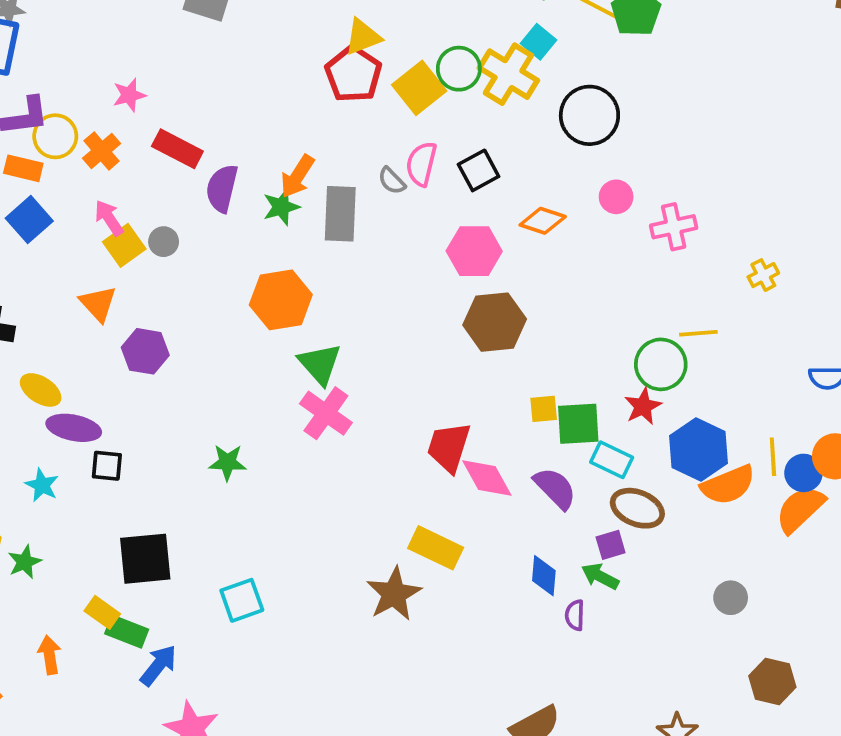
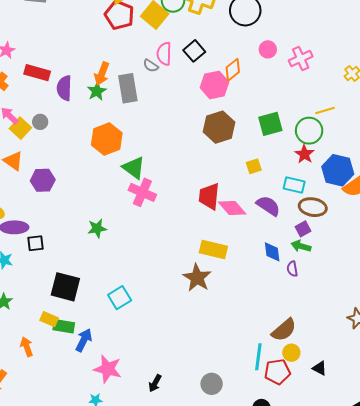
orange diamond: (543, 221) -> (233, 70), turned -45
pink hexagon: (474, 251) -> (214, 85), moved
green square: (578, 424) -> (270, 124), moved
black square: (145, 559) -> (65, 287), turned 32

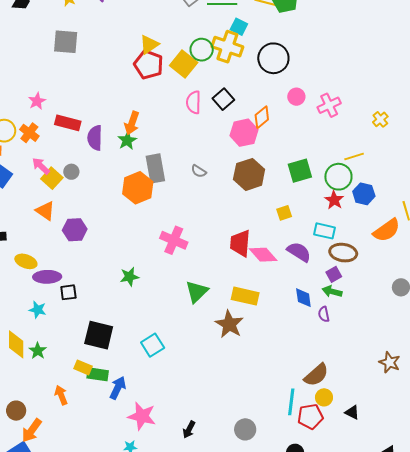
gray semicircle: (151, 66) -> (199, 171), moved
gray rectangle: (128, 88) -> (155, 168), moved
green triangle: (134, 168) -> (197, 292), moved, turned 40
blue hexagon: (338, 170) -> (364, 194), moved, size x0.7

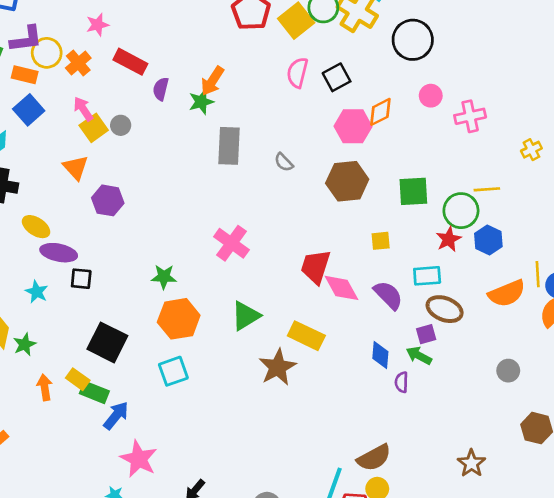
purple semicircle: (95, 138) -> (161, 89), size x0.7
orange hexagon: (138, 188) -> (179, 319), moved
cyan rectangle: (325, 231) -> (427, 276), turned -30
orange arrow: (61, 395) -> (45, 387), moved

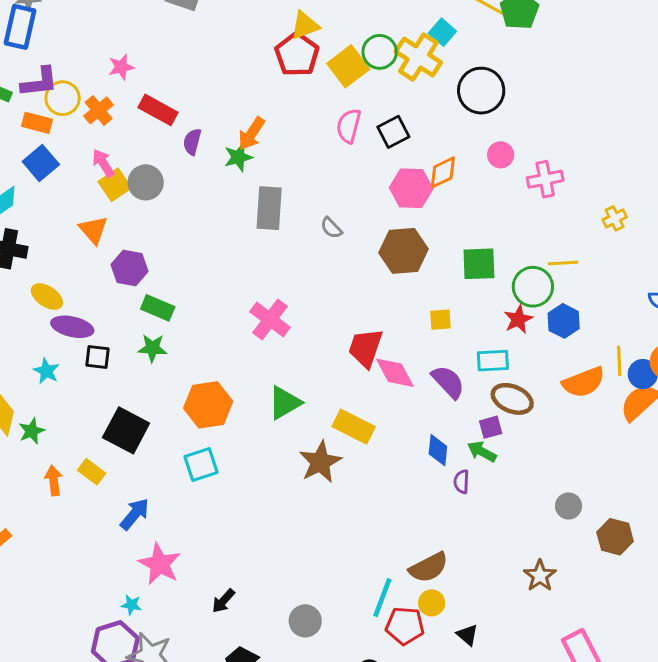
gray circle: (121, 125) -> (146, 182), size x1.5
green star: (164, 277) -> (152, 348), moved
gray circle: (508, 371) -> (569, 506), moved
green rectangle: (94, 392) -> (158, 308), moved

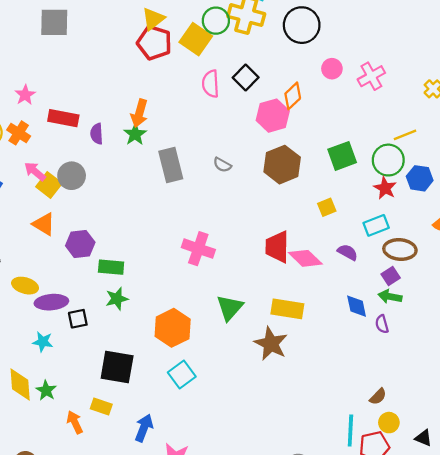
purple semicircle: (448, 382) -> (348, 252), size x0.7
brown semicircle: (429, 567) -> (378, 397), size x0.6

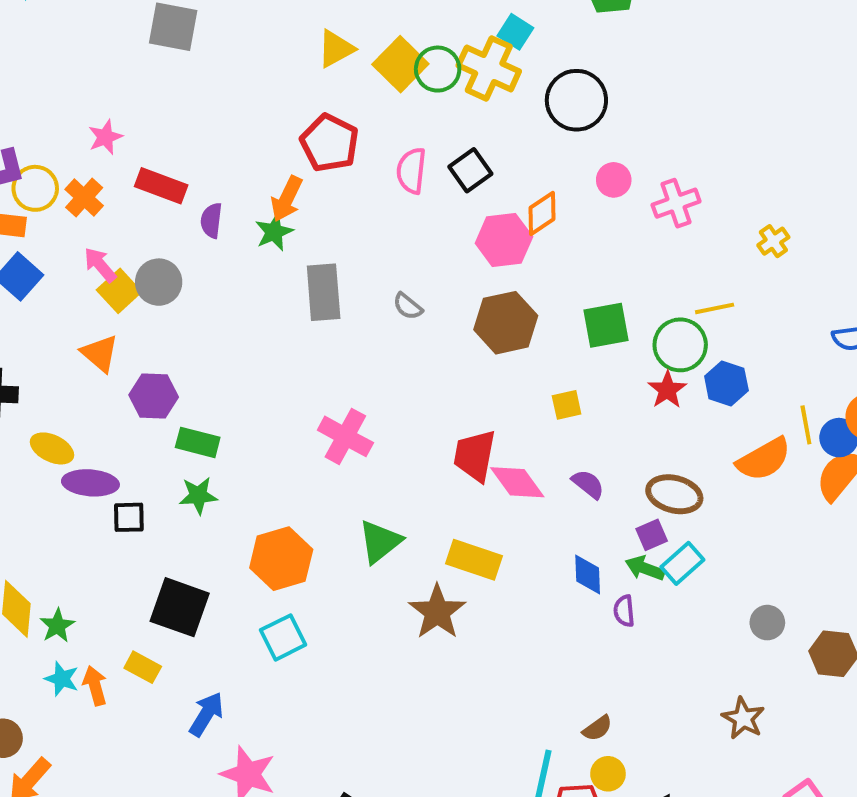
yellow square: (196, 39) -> (400, 64), moved
red pentagon: (154, 43) -> (329, 143), moved
cyan rectangle: (376, 225) -> (682, 563), moved, turned -30
cyan star: (43, 342) -> (62, 679), moved

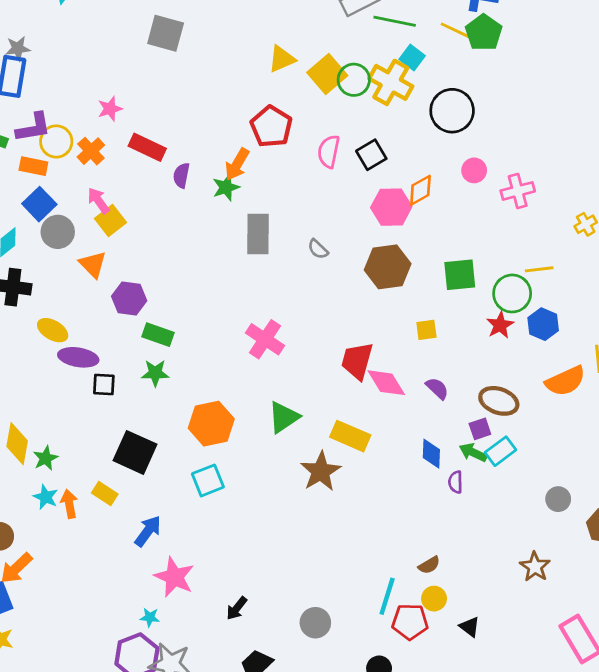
gray circle: (159, 282) -> (58, 232), moved

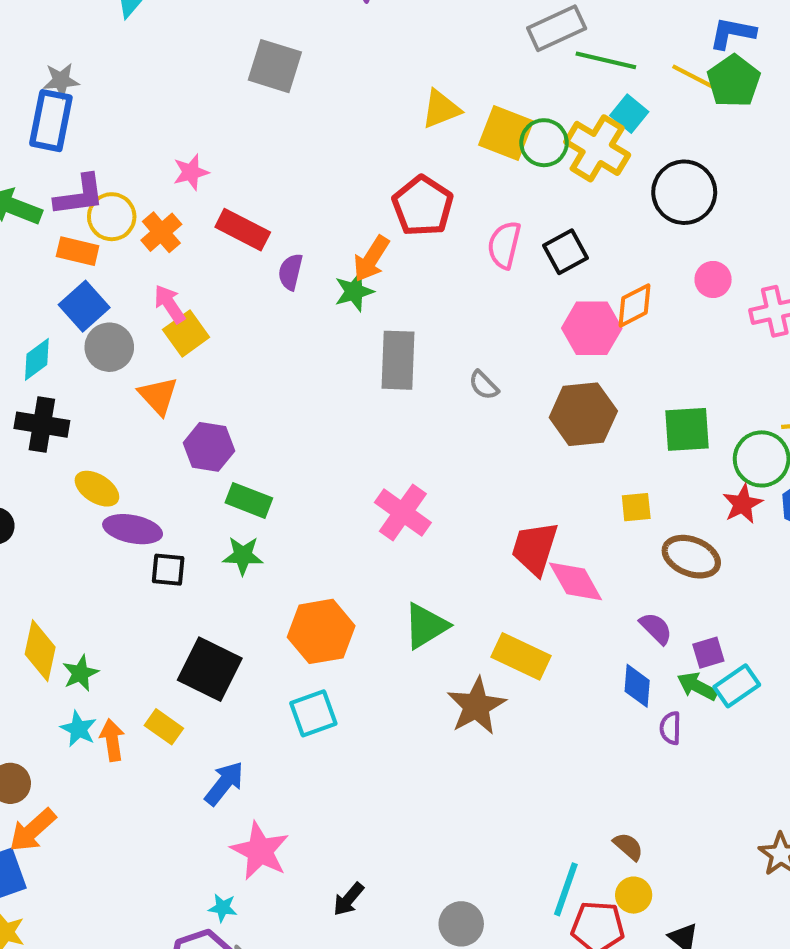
yellow square: (327, 74) -> (506, 133), turned -30
purple semicircle: (437, 388) -> (656, 628), moved
brown ellipse: (499, 401) -> (691, 557), moved
brown semicircle: (429, 565) -> (628, 846), turned -110

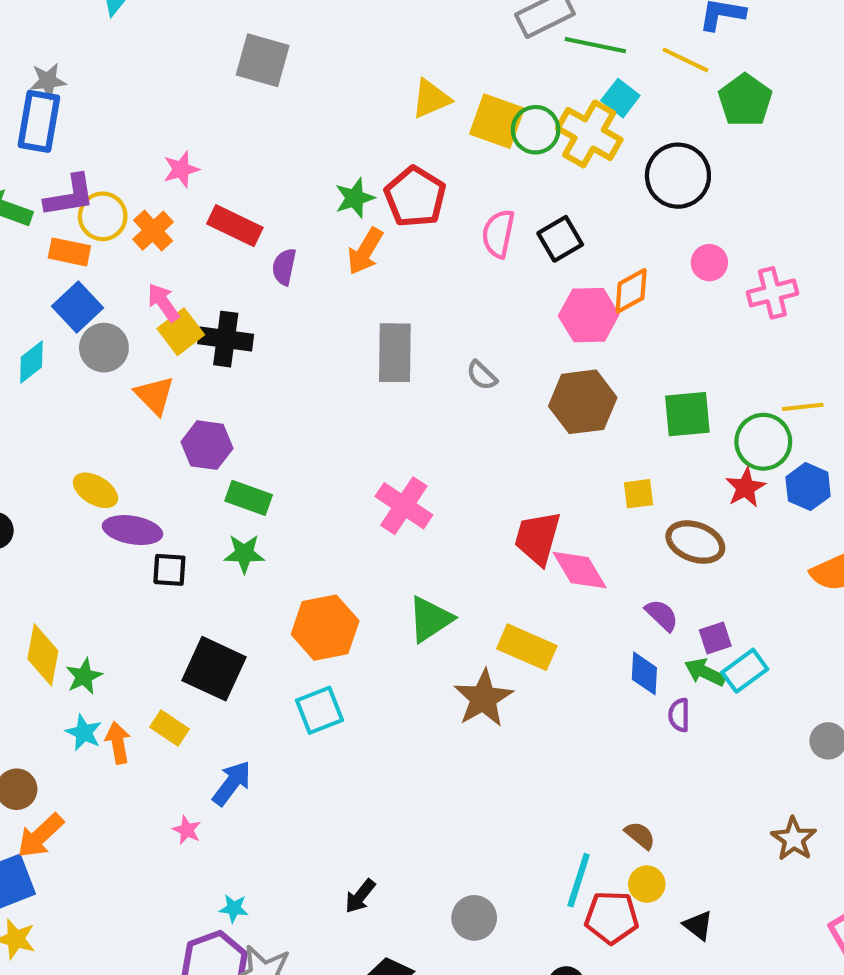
green pentagon: (734, 81) -> (745, 100), moved
green star: (354, 292) -> (355, 198), moved
black cross: (42, 425) -> (226, 339), moved
pink star: (260, 851) -> (187, 830), moved, size x0.5

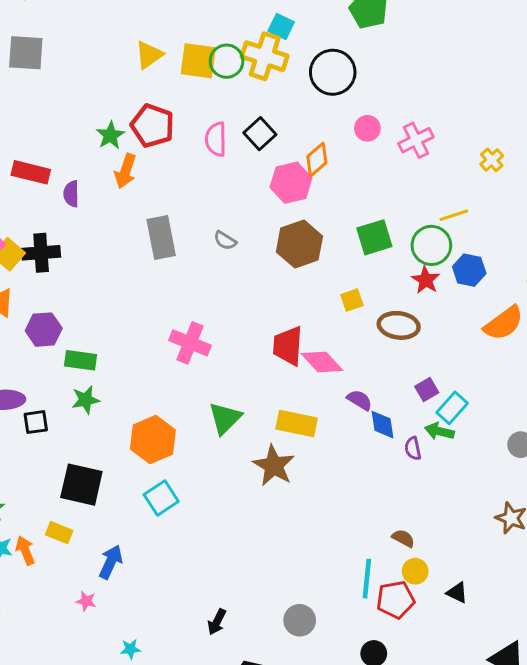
purple semicircle: (662, 615) -> (360, 400), moved
green arrow: (705, 672) -> (439, 431), moved

